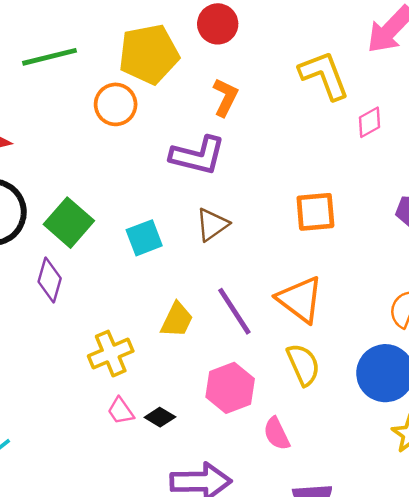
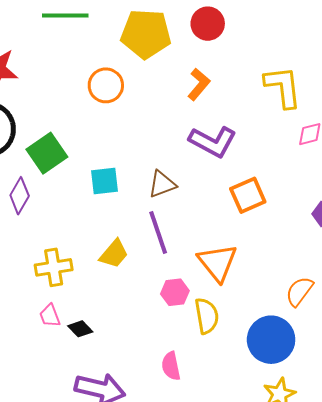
orange circle: (116, 104) -> (106, 85), moved
purple L-shape: (198, 155) -> (213, 142), moved
orange square: (315, 212) -> (248, 195), turned -33
purple line: (234, 311) -> (158, 233), moved
pink hexagon: (230, 388) -> (175, 292), moved, size x0.7

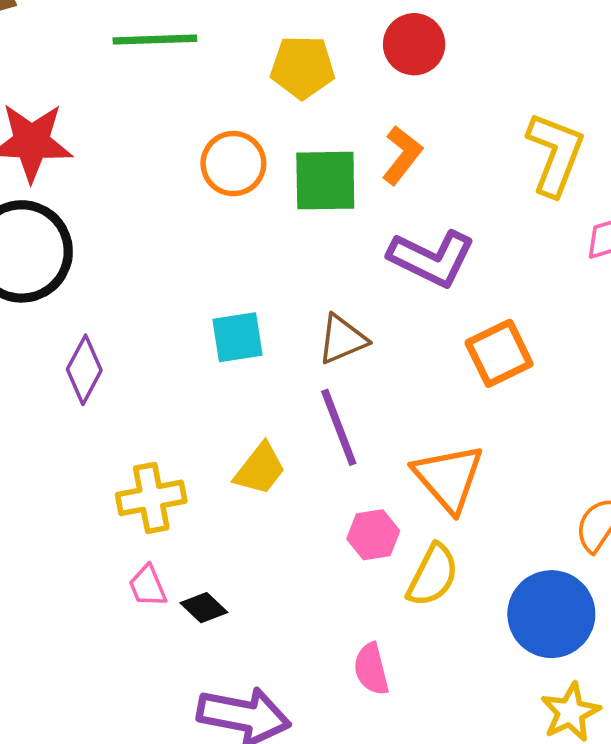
yellow pentagon: (146, 34) -> (303, 67), size x0.7
yellow L-shape: (283, 87) -> (555, 154), turned 30
green square: (47, 153) -> (325, 181), moved, turned 36
yellow semicircle: (207, 316) -> (433, 575), turned 39

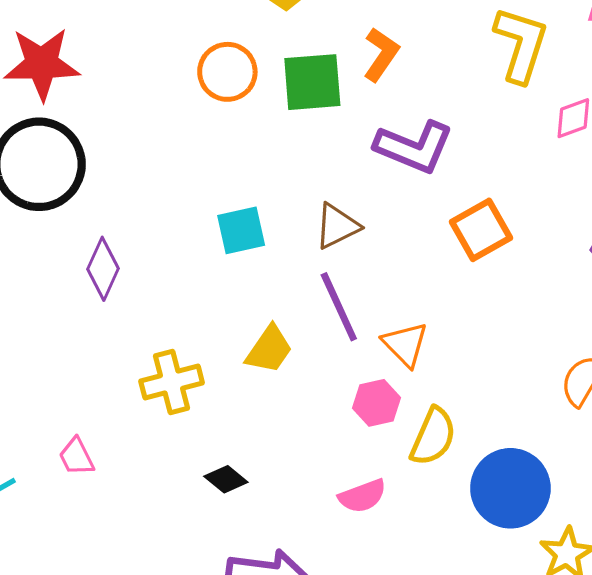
orange triangle: (449, 478) -> (405, 344), moved, size x0.7
pink trapezoid: (148, 586) -> (76, 457), moved
blue circle: (551, 614) -> (510, 488), moved
pink semicircle: (371, 669) -> (362, 496), moved, turned -93

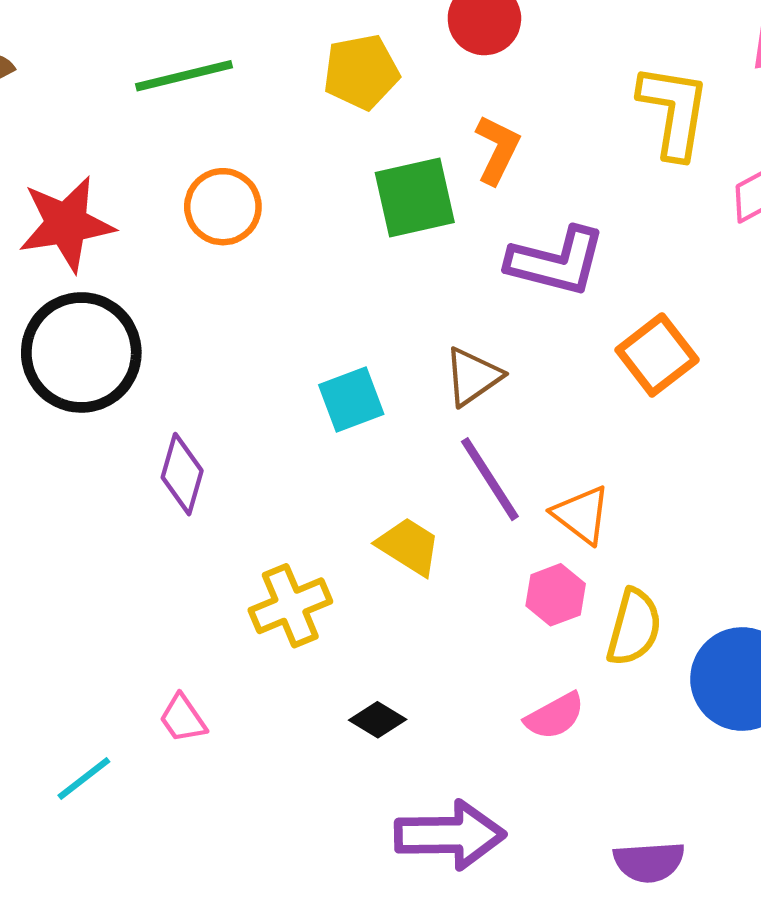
orange circle: (227, 72) -> (223, 207), moved
yellow trapezoid: (269, 349) -> (409, 546), turned -84

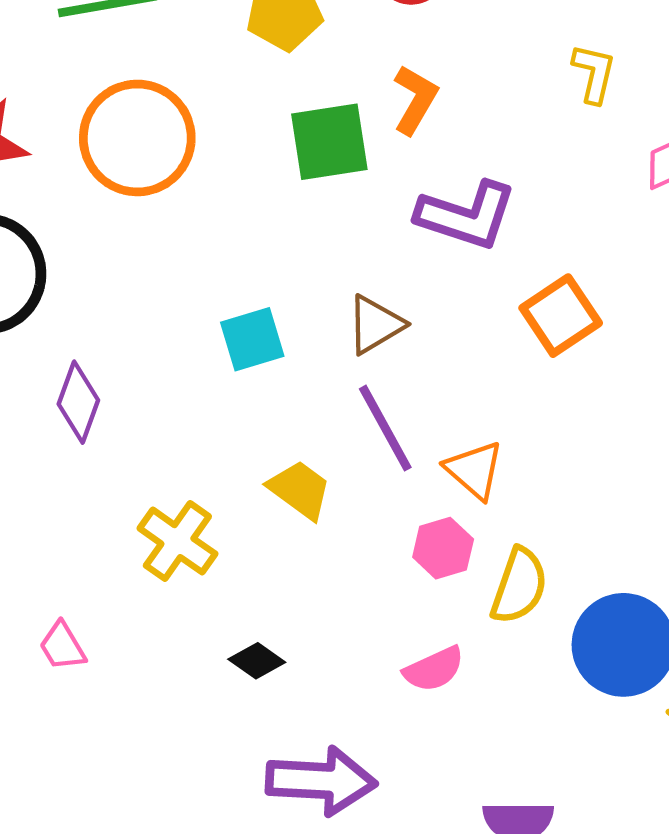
yellow L-shape: (674, 111) -> (594, 73), size x0.6
orange circle: (223, 207) -> (137, 138), size x1.5
yellow cross: (290, 606) -> (177, 541), turned -36

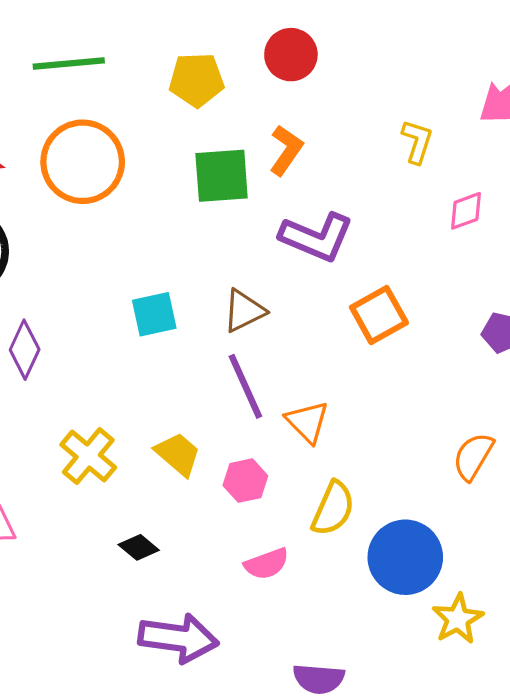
yellow trapezoid: (300, 490) -> (178, 454), moved
pink hexagon: (443, 548) -> (245, 481), moved

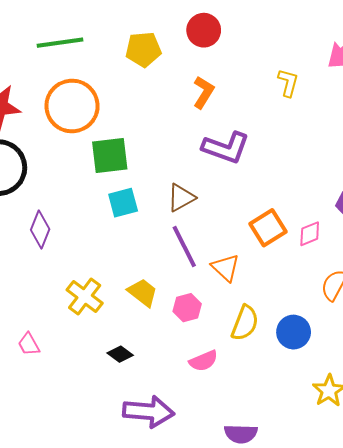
green square: (222, 176) -> (110, 156), moved
pink diamond: (466, 211) -> (310, 234), moved
orange square: (379, 315) -> (268, 228), moved
blue circle: (405, 557) -> (294, 332), moved, size x0.7

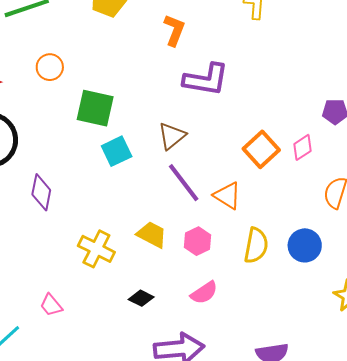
orange circle: (72, 106) -> (50, 67), size x0.5
green square: (110, 156) -> (95, 108), turned 30
pink semicircle: (203, 361) -> (204, 293), moved

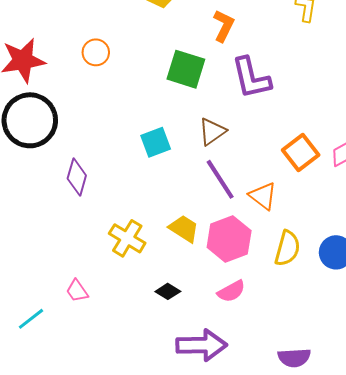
purple L-shape: (206, 79) -> (251, 78), turned 63
green square: (95, 108) -> (186, 69), moved
pink hexagon: (198, 241) -> (229, 239), size x1.6

